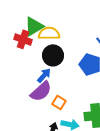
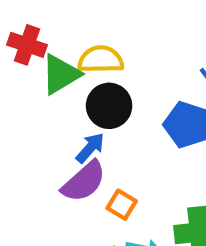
green triangle: (34, 26) -> (61, 74), moved
red cross: (23, 39) -> (27, 45), moved

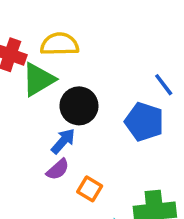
yellow semicircle: (101, 60) -> (60, 44), moved
purple semicircle: (84, 182) -> (58, 169), size x0.6

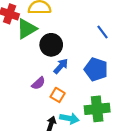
blue pentagon: (144, 122) -> (96, 69), moved
blue arrow: (63, 141) -> (61, 66), moved

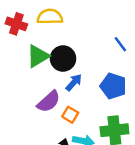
green triangle: (27, 29) -> (38, 56), moved
purple semicircle: (38, 83) -> (49, 102), size x1.5

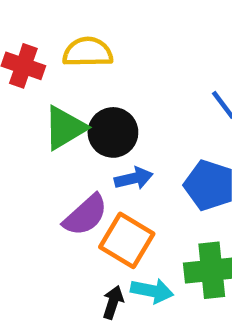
blue arrow: (74, 82) -> (134, 178), turned 36
orange square: (70, 115) -> (127, 240), size x1.6

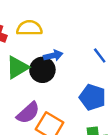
blue arrow: (134, 178) -> (53, 56), moved

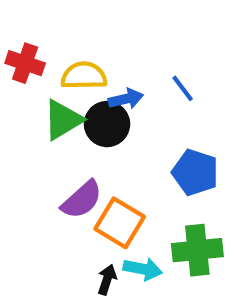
yellow semicircle: (29, 28) -> (84, 76), moved
blue line: (100, 56) -> (183, 88), moved

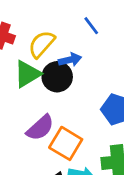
yellow semicircle: (84, 76) -> (42, 44), turned -48
blue line: (183, 88) -> (91, 26), moved

